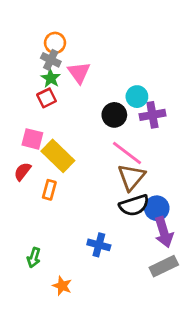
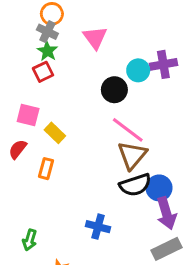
pink triangle: (79, 73) -> (95, 38), moved
purple cross: (152, 115) -> (163, 64), moved
yellow rectangle: (58, 156) -> (55, 133), size x0.6

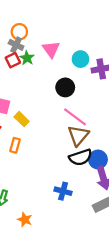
green star: (47, 51) -> (27, 58), moved
cyan circle: (138, 70) -> (80, 59), moved
red square: (43, 72) -> (13, 60), moved
blue cross: (98, 227) -> (63, 191), moved

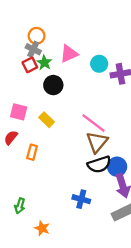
pink triangle: (51, 49) -> (69, 54), turned 42
black circle: (65, 87) -> (53, 85), moved
yellow rectangle: (22, 119) -> (47, 120), moved

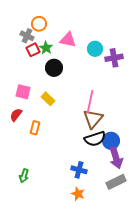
gray cross: (33, 49) -> (27, 36), moved
pink triangle: (69, 54) -> (68, 40), turned 36
pink line: (94, 123) -> (90, 102), turned 65
orange star: (42, 228) -> (78, 194), moved

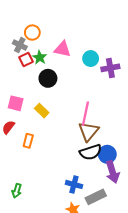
gray rectangle: (116, 182) -> (96, 197), moved

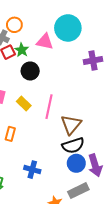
cyan circle: (91, 59) -> (68, 28), moved, size x1.6
pink line: (85, 114) -> (49, 107), moved
blue circle: (107, 154) -> (76, 163), moved
blue cross: (74, 184) -> (32, 170), moved

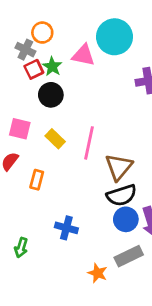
black circle: (30, 71) -> (51, 95), moved

